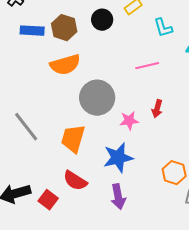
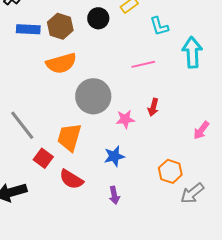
blue star: (118, 158) -> (114, 156), size x0.7
purple arrow: (118, 197) -> (114, 195), size x0.7
red square: (48, 200) -> (43, 158), moved

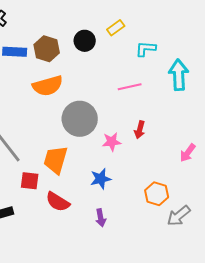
cyan L-shape: (159, 26) -> (146, 49), turned 110
red square: (43, 158) -> (30, 181), turned -30

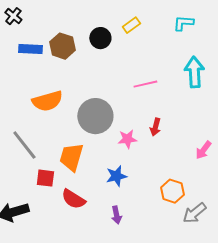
cyan L-shape: (146, 49) -> (183, 23), moved
orange semicircle: (48, 86) -> (47, 101), moved

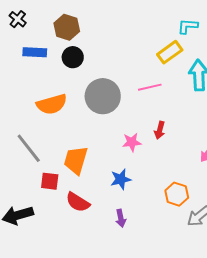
yellow rectangle: (131, 25) -> (170, 52), moved, size x1.4
black circle: (100, 38) -> (73, 57), moved
brown hexagon: (62, 46) -> (67, 27), moved
gray circle: (95, 116) -> (103, 96), moved

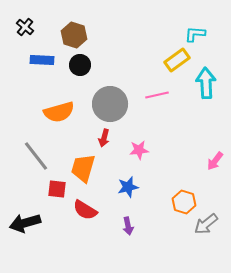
red arrow: (160, 130) -> (104, 138), moved

